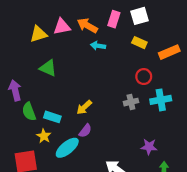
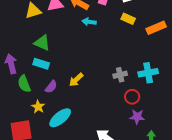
red circle: (144, 77) -> (132, 97), moved
cyan rectangle: (52, 117) -> (41, 64), moved
purple semicircle: (85, 131) -> (51, 87), moved

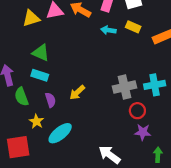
cyan arrow: (89, 22) -> (108, 30), moved
gray cross: (120, 75) -> (125, 87), size x1.5
purple semicircle: (51, 87) -> (50, 100), turned -56

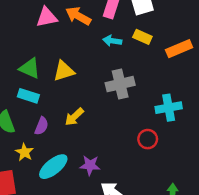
yellow triangle: (31, 18) -> (64, 71), moved
gray cross: (125, 87) -> (120, 84), moved
purple semicircle: (50, 100) -> (42, 126), turned 40
purple star: (143, 132) -> (90, 165), moved

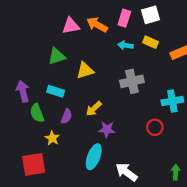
green triangle: (30, 68) -> (57, 56), moved, turned -42
purple star: (90, 165) -> (107, 129), moved
cyan ellipse: (53, 167) -> (94, 157), moved, turned -30

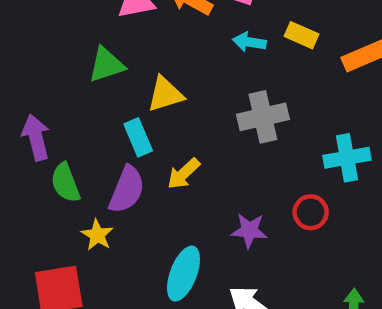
cyan rectangle: (56, 91) -> (138, 137), moved, turned 49
purple semicircle: (66, 116) -> (127, 190), size x1.5
purple star: (107, 129) -> (249, 230), moved

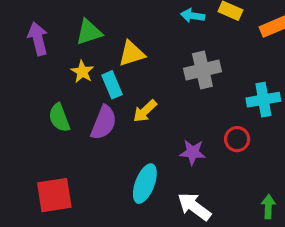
purple arrow: (36, 137) -> (38, 39), moved
yellow star: (97, 235) -> (82, 72), moved

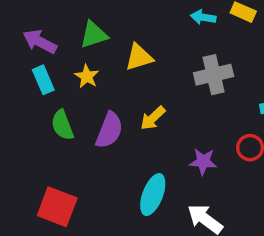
purple arrow: (38, 39) -> (40, 42), turned -48
cyan rectangle: (112, 85) -> (43, 80), moved
red square: (54, 195) -> (57, 207), turned 30

